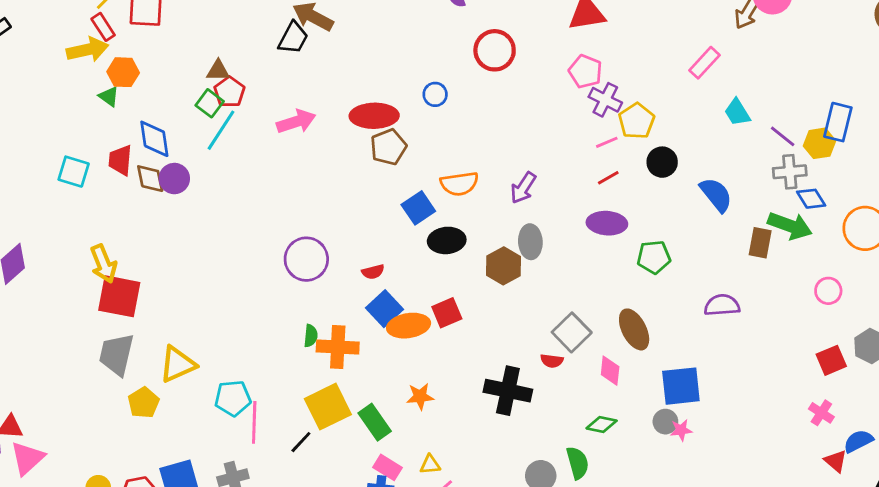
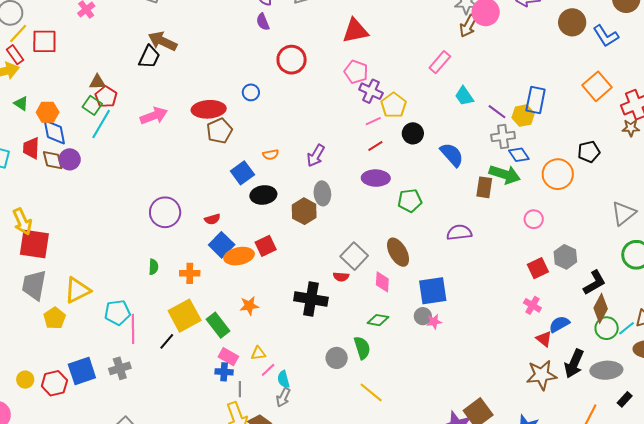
orange hexagon: (123, 72) -> (48, 112), moved
orange semicircle: (459, 184) -> (271, 155), size x0.6
green semicircle: (311, 336) -> (153, 267), moved
orange cross: (338, 347) -> (190, 273), size x0.7

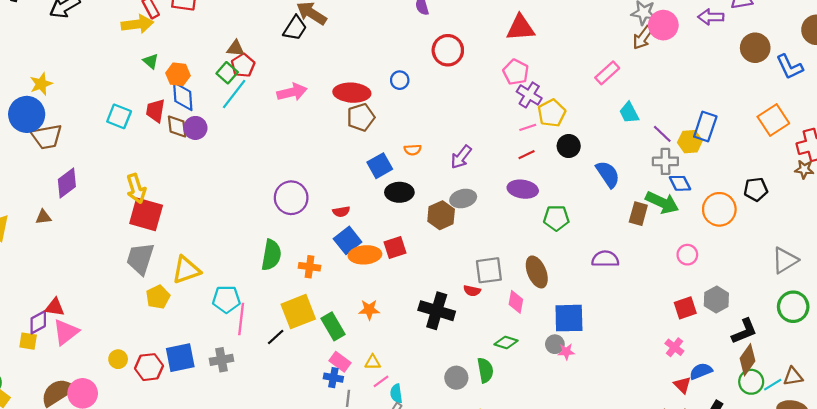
gray ellipse: (322, 193) -> (463, 199), turned 75
gray square: (354, 256) -> (489, 270), turned 32
green semicircle: (153, 267) -> (271, 255), size x1.8

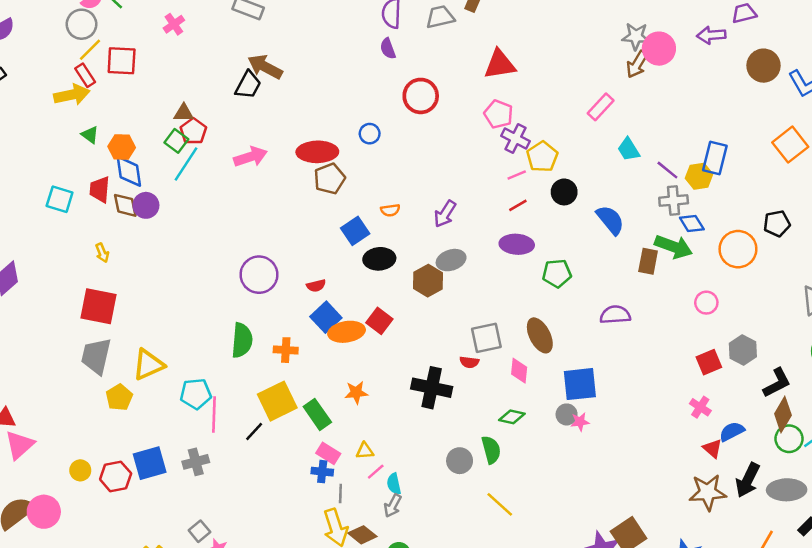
yellow arrow: (136, 189) -> (102, 253), moved, size x0.6
red square: (395, 247) -> (379, 321), turned -30

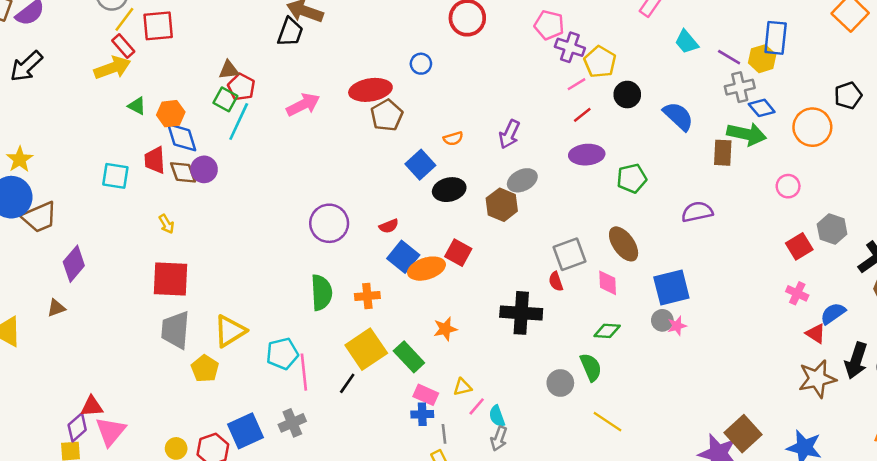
red semicircle: (469, 362) -> (556, 281), turned 72

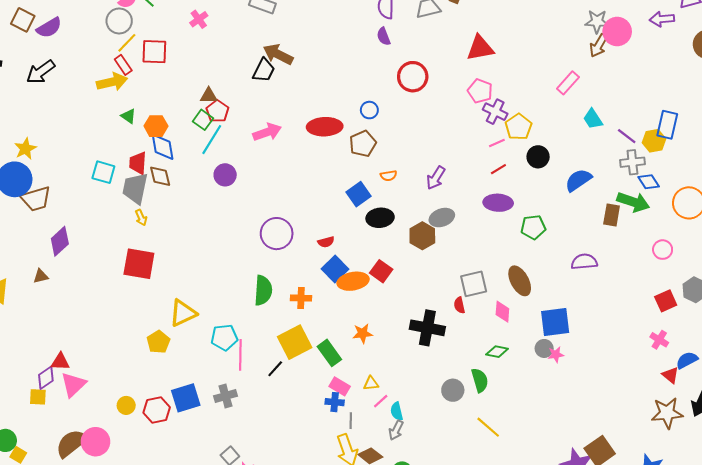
brown pentagon: (387, 115) -> (363, 144), moved
blue semicircle: (678, 116) -> (578, 180), turned -84
purple circle: (204, 169) -> (225, 175), moved
gray trapezoid: (175, 330) -> (135, 188), moved

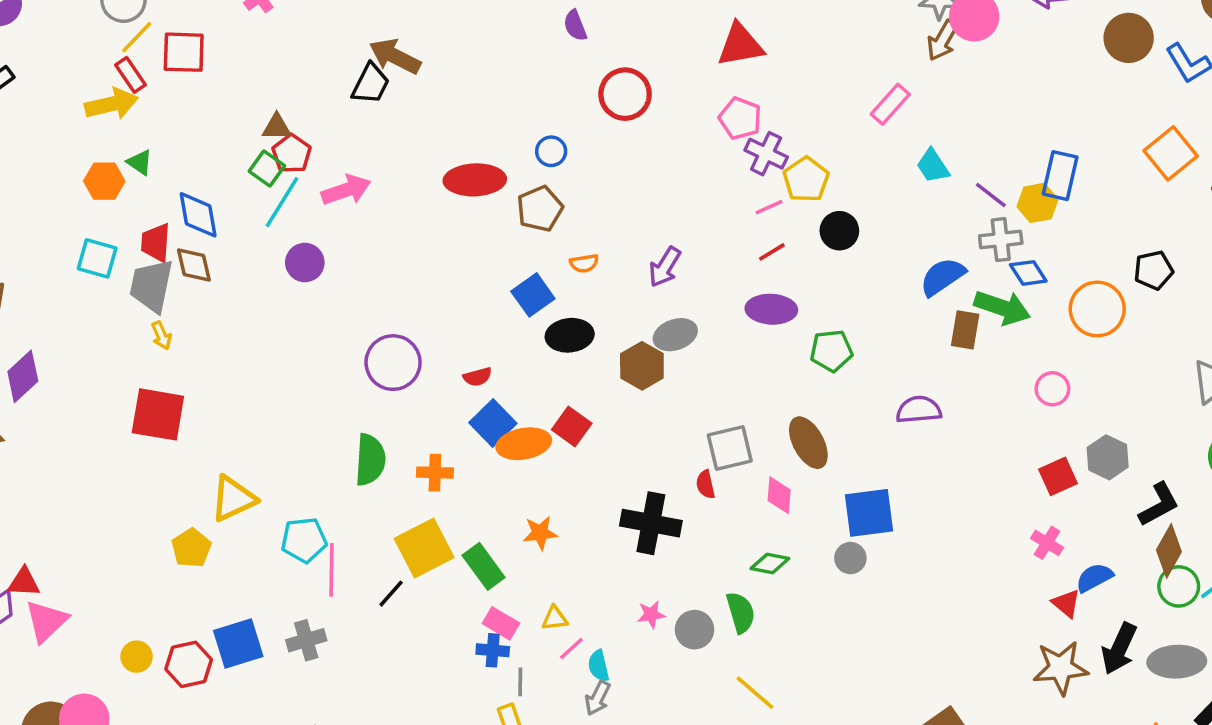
orange hexagon: (156, 126) -> (104, 181), moved
pink arrow: (267, 132) -> (346, 190), moved
blue semicircle: (578, 180) -> (942, 277), moved
pink star: (556, 355) -> (651, 614), moved

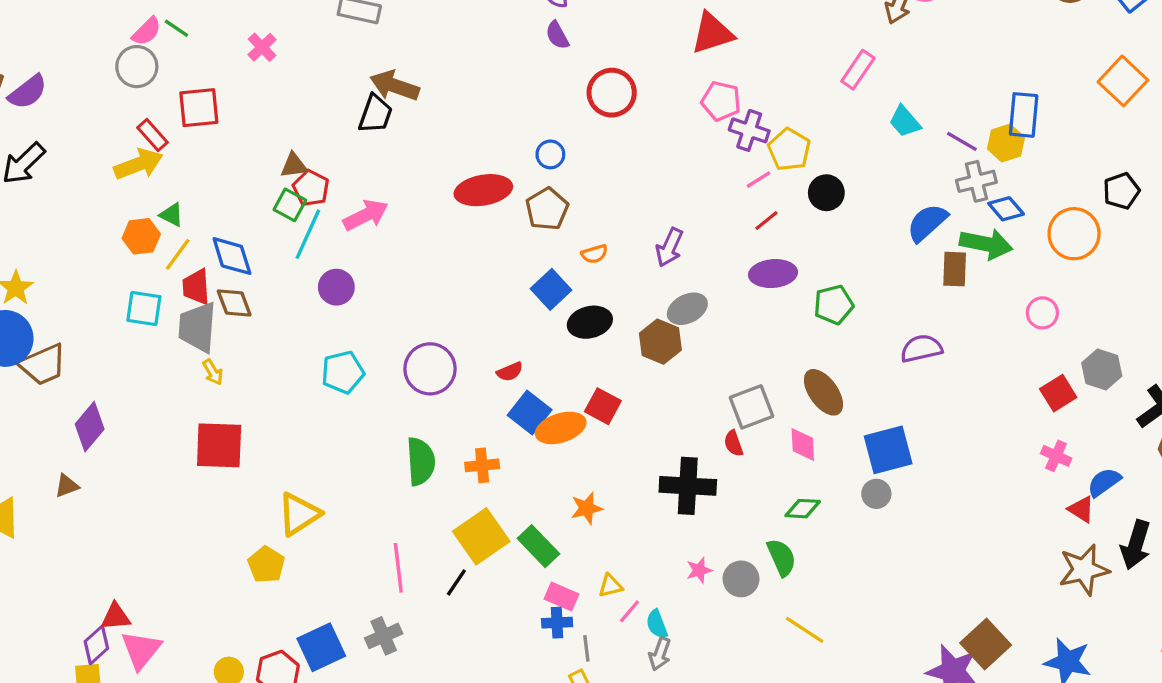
yellow line: (137, 37) -> (178, 254), moved
cyan pentagon: (304, 540) -> (343, 372), moved

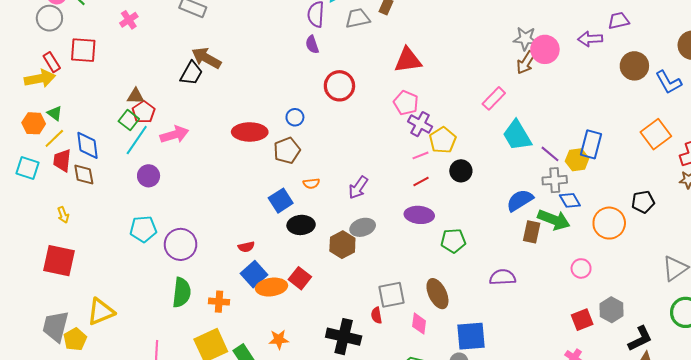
cyan trapezoid: (905, 122) -> (517, 135), size x1.5
gray trapezoid: (197, 327) -> (56, 326), moved
purple circle: (430, 369) -> (181, 244), moved

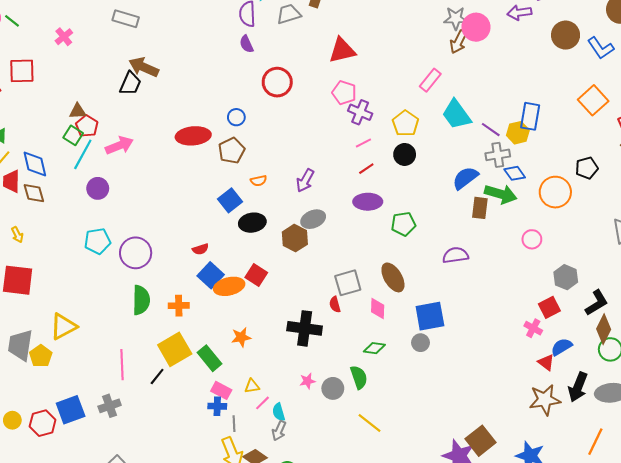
yellow pentagon: (443, 140) -> (405, 123), moved
red square: (582, 320) -> (549, 307), moved

